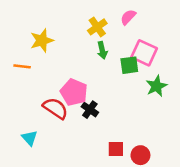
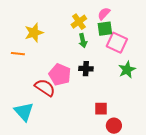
green square: (129, 65) -> (105, 29), moved
black cross: (90, 110) -> (86, 69), moved, turned -32
cyan triangle: (29, 138) -> (24, 112), size x1.5
red square: (116, 149) -> (101, 109), moved

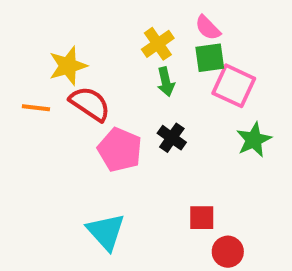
pink semicircle: (104, 14) -> (208, 28), turned -88
black cross: (86, 69) -> (172, 138), turned 32
red semicircle: (45, 88) -> (90, 104), moved
cyan triangle: (24, 112) -> (106, 232), moved

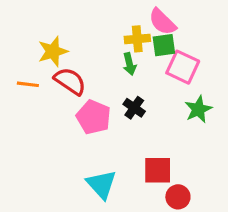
pink semicircle: (208, 28) -> (162, 22), size x1.4
yellow cross: (158, 44) -> (137, 39), moved, turned 30
red square: (202, 218) -> (158, 170), size x1.4
cyan triangle: (106, 232) -> (101, 184), moved

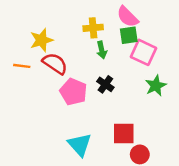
yellow cross: (137, 39) -> (93, 28), moved

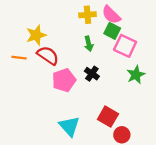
yellow cross: (93, 28) -> (88, 15), moved
green square: (129, 35) -> (112, 31), turned 35
pink pentagon: (73, 92) -> (64, 80), turned 30
red square: (124, 134) -> (108, 117), turned 30

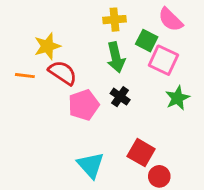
pink semicircle: (111, 15) -> (170, 20), moved
green arrow: (89, 44) -> (116, 57), size x1.5

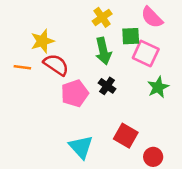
yellow cross: (114, 20) -> (102, 17), turned -30
green square: (147, 41) -> (131, 36), turned -30
red circle: (159, 176) -> (153, 157), moved

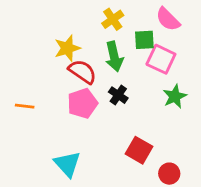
yellow star: (42, 41) -> (67, 48), moved
red semicircle: (56, 65) -> (82, 72), moved
orange line: (22, 67) -> (25, 106), moved
cyan triangle: (81, 147) -> (67, 164), moved

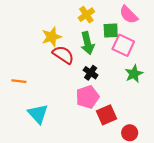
pink pentagon: (82, 103) -> (87, 97), moved
red square: (139, 150) -> (106, 115), turned 36
cyan triangle: (67, 164) -> (38, 114), moved

